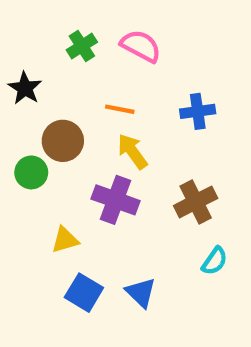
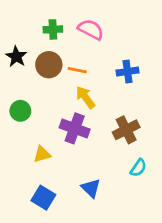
green cross: (82, 46) -> (53, 29), turned 30
brown circle: (63, 141) -> (49, 65), moved
blue square: (84, 293) -> (43, 198), moved

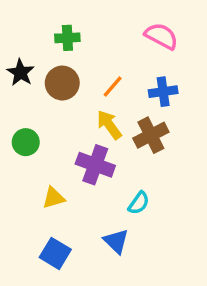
pink semicircle: (91, 29) -> (161, 36), moved
orange line: (77, 70) -> (113, 86), moved, turned -60
brown cross: (126, 130) -> (151, 135), moved
cyan semicircle: (138, 168) -> (139, 203), moved

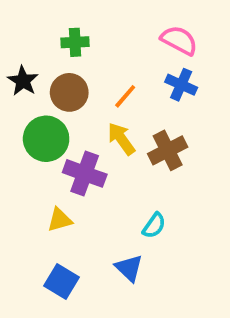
blue cross: (163, 92) -> (181, 85), moved, turned 32
green circle: (26, 142) -> (46, 139), moved, size x1.5
purple cross: (95, 165) -> (85, 173), moved

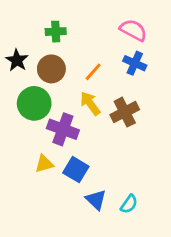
cyan semicircle: (154, 226) -> (129, 204), moved
blue square: (61, 282) -> (76, 170), moved

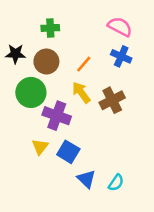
black star: (17, 60) -> (15, 54), turned -30
yellow triangle: (44, 164) -> (40, 147), turned -36

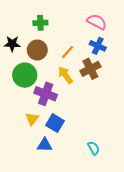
brown cross: (112, 100) -> (90, 69), moved
blue triangle: (86, 179) -> (45, 145), moved, turned -42
cyan semicircle: (116, 183) -> (94, 148), turned -64

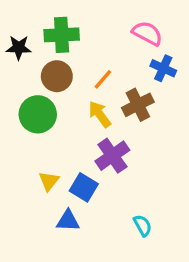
green cross: (40, 23) -> (62, 35), size x1.5
black star: (12, 44) -> (19, 48), moved
blue cross: (98, 46) -> (163, 68), moved
purple cross: (46, 94) -> (112, 156), moved, turned 35

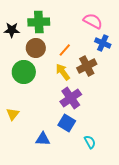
yellow triangle: (49, 181) -> (13, 114), moved
blue square: (84, 187) -> (67, 123), moved

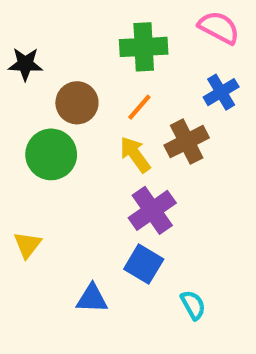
pink semicircle: (93, 21) -> (219, 28), moved
green cross: (39, 22) -> (144, 47), moved
blue cross: (103, 43) -> (221, 92), turned 35

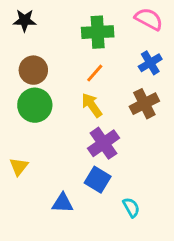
black star: (25, 64) -> (25, 20), moved
brown circle: (77, 103) -> (33, 70), moved
brown cross: (187, 142) -> (144, 104), moved

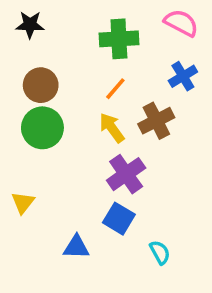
brown cross: (144, 104) -> (156, 121), moved

